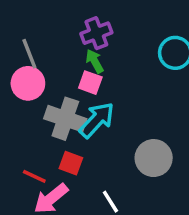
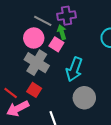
gray line: (29, 54) -> (43, 21), moved, turned -54
pink circle: (28, 83) -> (34, 38), moved
cyan arrow: (97, 120) -> (74, 69), moved, turned 145

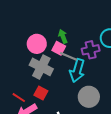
purple cross: (67, 16) -> (91, 50), moved
gray line: (43, 21) -> (69, 56), moved

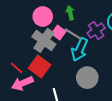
pink square: (59, 48) -> (59, 33), moved
purple cross: (91, 50) -> (96, 31), turned -30
red square: (41, 93) -> (40, 67), size x1.5

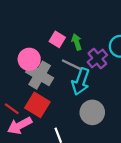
green arrow: (70, 13) -> (77, 42), moved
pink circle: (43, 16) -> (29, 59), moved
pink square: (59, 33) -> (57, 39), moved

